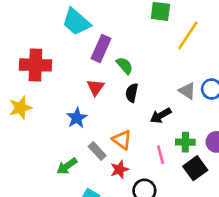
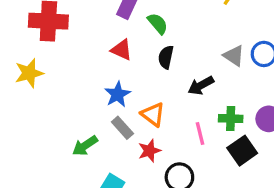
red triangle: (95, 87) -> (122, 50), turned -42
blue star: (77, 118) -> (118, 94), moved

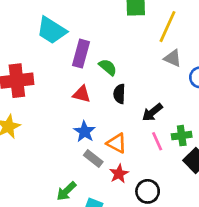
gray triangle: (234, 56) -> (173, 58), moved
pink line: (200, 133) -> (157, 141), moved
green arrow: (85, 146) -> (66, 191), moved

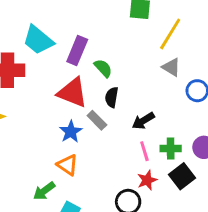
cyan trapezoid: (52, 30) -> (38, 40), moved
red triangle: (82, 94) -> (72, 93), size x1.6
orange triangle: (117, 143) -> (68, 165), moved
gray rectangle: (93, 159) -> (97, 120), moved
red star: (119, 174) -> (147, 180), moved

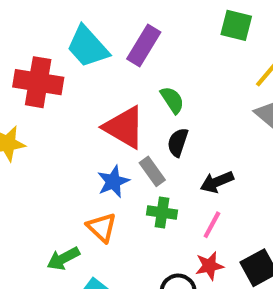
purple rectangle: (77, 51) -> (144, 46), moved
green cross: (171, 148) -> (162, 212), moved
pink line: (144, 151) -> (212, 225), turned 36

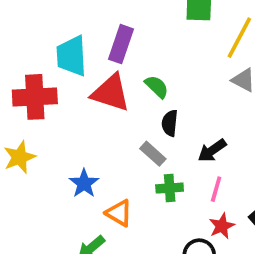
cyan trapezoid: (88, 47) -> (72, 56), turned 51
red triangle: (124, 127) -> (111, 93), moved
blue star: (113, 182) -> (84, 183), moved

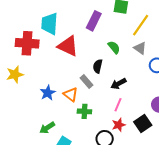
purple rectangle: (121, 44) -> (94, 21), moved
green semicircle: (157, 87) -> (114, 47), moved
green cross: (170, 188) -> (84, 111), moved
orange triangle: (119, 213) -> (71, 94), moved

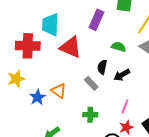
green semicircle: (114, 47) -> (119, 47), turned -32
black arrow: (118, 84) -> (122, 75), moved
blue star: (48, 93) -> (38, 97), moved
orange triangle: (71, 94) -> (59, 91), moved

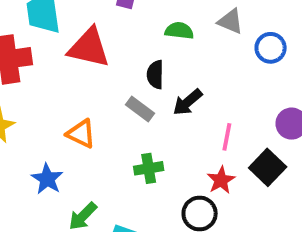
black arrow: (122, 75) -> (188, 102), moved
blue star: (38, 97) -> (47, 179), moved
pink line: (125, 106) -> (227, 137), moved

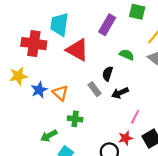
green cross: (149, 168) -> (75, 119), moved
blue star: (47, 179) -> (39, 90), moved

